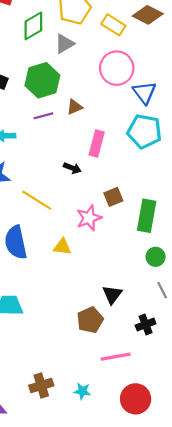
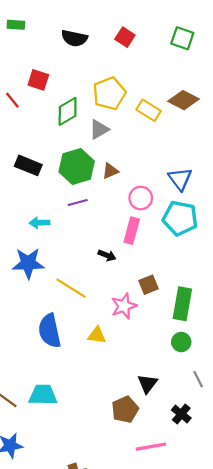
pink circle: (117, 68) -> (141, 198), moved, size x0.7
brown triangle: (75, 107) -> (110, 171), moved
green circle: (156, 257) -> (181, 342), moved
black cross: (146, 325) -> (181, 414), turned -30

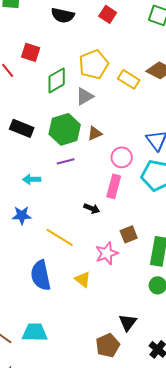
blue star: (28, 263) -> (22, 215), size x0.7
yellow triangle: (97, 335) -> (83, 279), turned 30

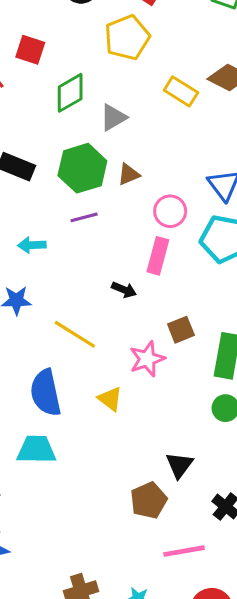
yellow pentagon: (94, 64) -> (127, 37), moved
cyan trapezoid: (35, 332) -> (36, 450), moved

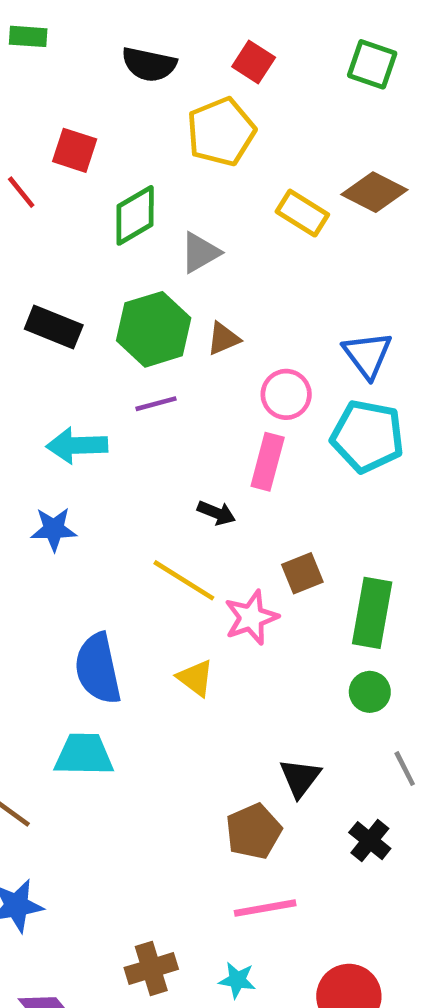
cyan arrow: (32, 245) -> (77, 445), size x1.4
yellow line: (75, 334) -> (184, 580), moved
pink line: (184, 551) -> (265, 908), moved

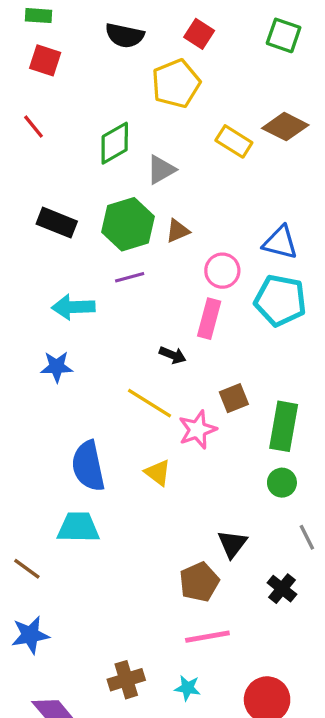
red square: (75, 150) -> (45, 60), moved
blue triangle: (367, 355) -> (280, 242), turned -39

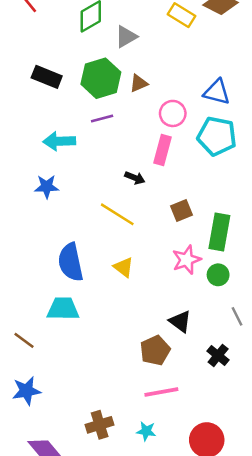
pink star: (197, 430) -> (187, 260), moved
black triangle: (232, 544) -> (180, 321), turned -30

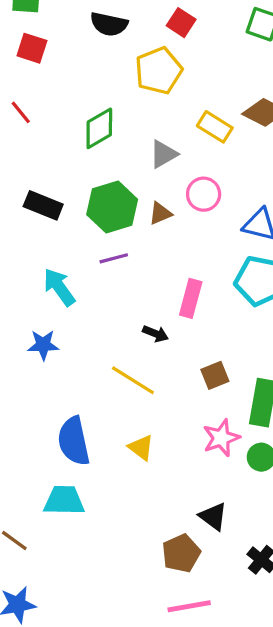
gray triangle: (126, 37) -> (163, 154), moved
pink circle: (173, 113) -> (204, 194), moved
cyan arrow: (59, 141) -> (59, 287), turned 56

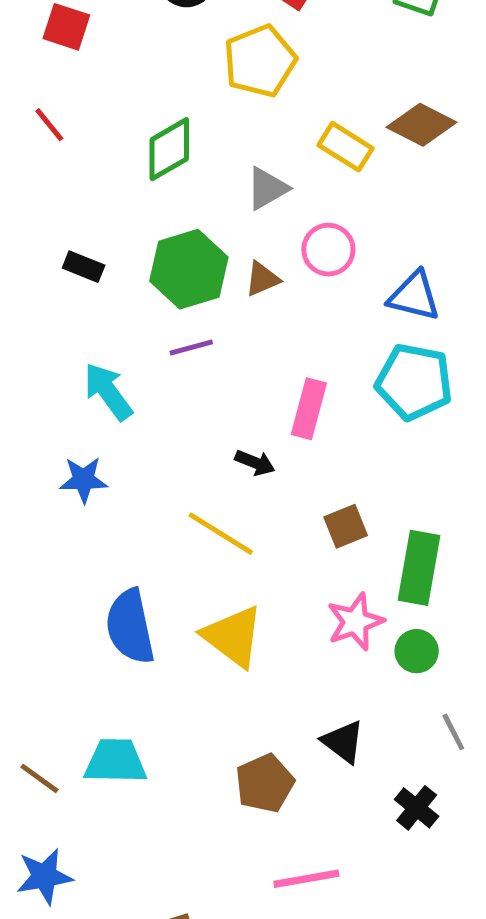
black rectangle: (43, 205) -> (84, 267), size x0.7
yellow triangle: (141, 448) -> (233, 636), size x1.6
cyan trapezoid: (64, 500) -> (115, 761), moved
brown pentagon: (181, 553) -> (265, 783), moved

